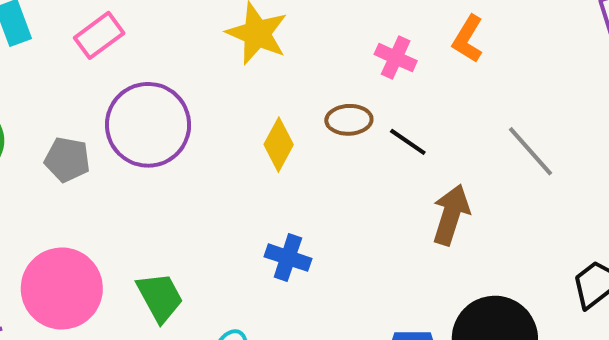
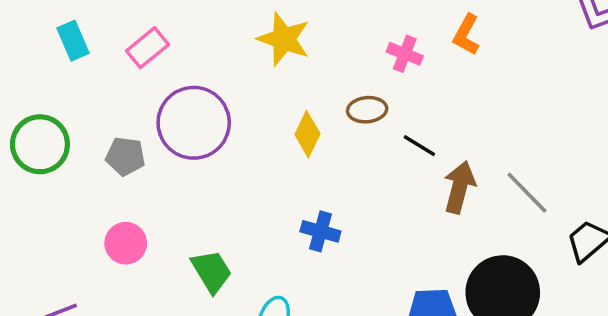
black line: (408, 142) -> (419, 146), moved
gray line: (530, 151) -> (527, 193), moved
pink circle: (62, 289) -> (126, 243), moved, size x0.6

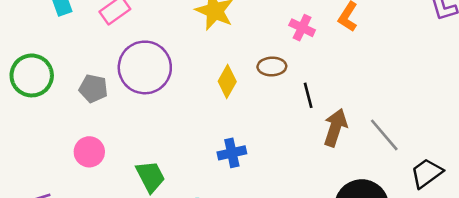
black line: (419, 146) -> (308, 95), turned 40
blue cross: (320, 231) -> (232, 153), turned -32

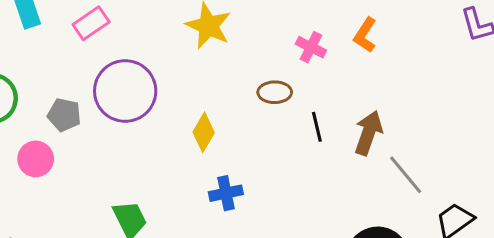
yellow diamond: (227, 81) -> (204, 132), moved
brown arrow: (335, 128) -> (368, 133), moved
pink circle: (89, 152) -> (36, 159), moved

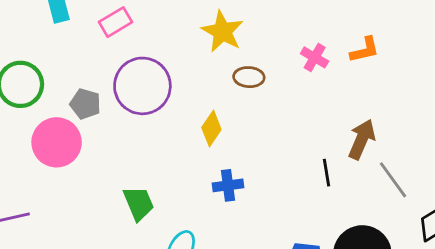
orange L-shape: (365, 35) -> (365, 50), turned -140
brown ellipse: (275, 92) -> (249, 77), moved
black line: (317, 127) -> (327, 173), moved
pink circle: (36, 159) -> (57, 142), size x1.5

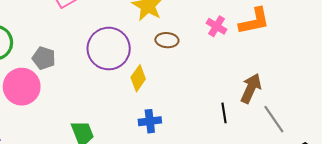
orange L-shape: (365, 50) -> (254, 21), size x1.4
purple circle: (142, 86) -> (109, 49), moved

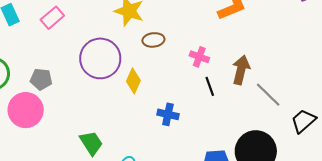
pink cross: (217, 26) -> (199, 57), moved
black line: (224, 113) -> (210, 86), moved
blue cross: (150, 121) -> (168, 114), moved, turned 30

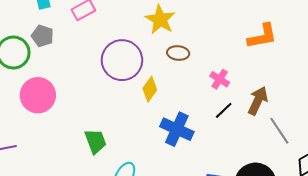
gray pentagon: (41, 79) -> (42, 36), moved
black line: (210, 86) -> (224, 110), turned 54
blue cross: (168, 114) -> (177, 129), size x1.5

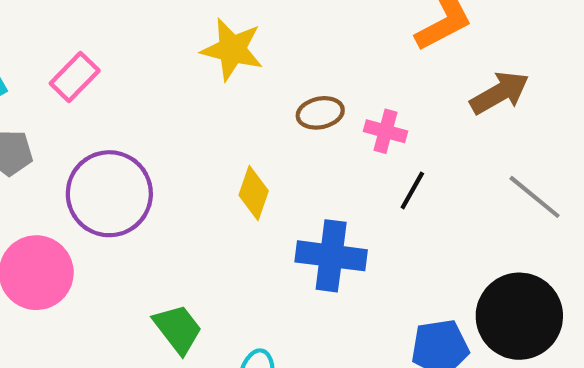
brown ellipse: (178, 53) -> (320, 113), moved
purple circle: (122, 60) -> (109, 194), moved
brown arrow: (258, 101) -> (500, 93), moved, turned 52

